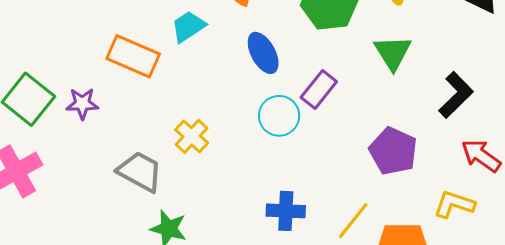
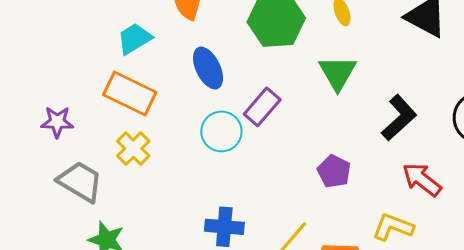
orange rectangle: (133, 56) -> (130, 94), moved
purple star: (82, 104) -> (57, 122), moved
purple pentagon: (393, 151) -> (334, 171), size x0.7

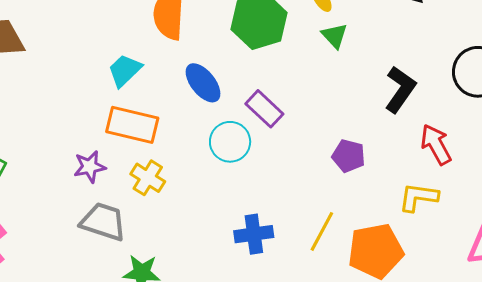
green triangle: (338, 73) -> (335, 36), moved, size x0.7
purple rectangle: (262, 107) -> (264, 109), turned -75
purple star: (57, 122) -> (90, 167), moved
red arrow: (422, 179) -> (436, 145), turned 36

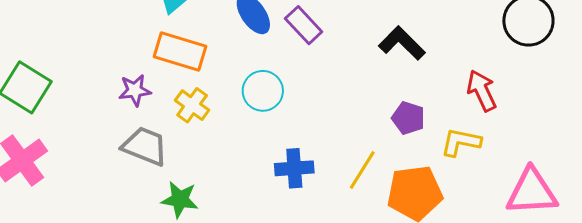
black L-shape: (400, 89) -> (402, 43), moved, turned -84
purple rectangle: (264, 109) -> (304, 25), moved
cyan circle: (230, 142) -> (263, 91), moved
purple pentagon: (349, 156) -> (408, 118), moved

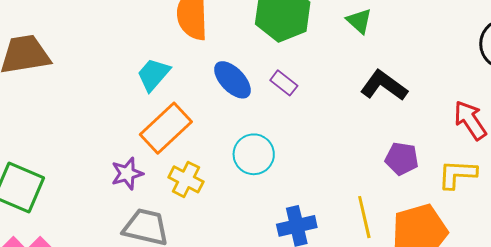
purple rectangle: (304, 25) -> (284, 83), size x0.7
orange rectangle: (180, 51) -> (166, 128), turned -51
yellow line: (362, 170) -> (364, 217), turned -36

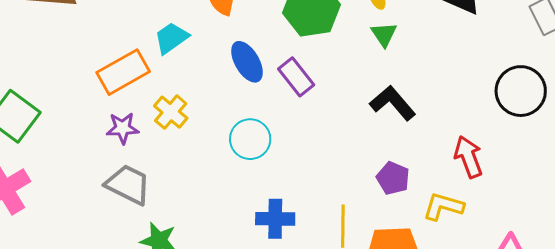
purple rectangle: (284, 83) -> (296, 77), size x1.4
orange rectangle: (166, 128) -> (123, 72), moved
yellow cross: (186, 179) -> (171, 112), moved

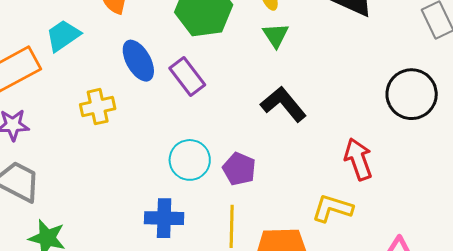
yellow cross: (171, 112) -> (98, 107), moved, turned 36
cyan circle: (250, 139) -> (190, 160), moved
purple pentagon: (393, 178) -> (239, 169), moved

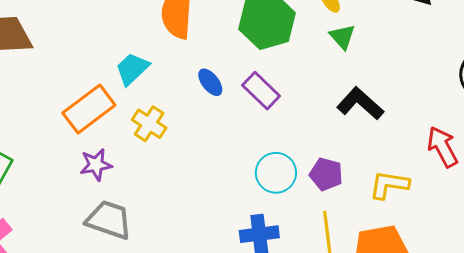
blue ellipse: (138, 61) -> (210, 82), size x0.7
yellow cross: (98, 107) -> (149, 124), moved, turned -36
yellow L-shape: (332, 208) -> (389, 185), moved

